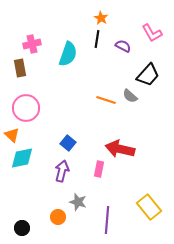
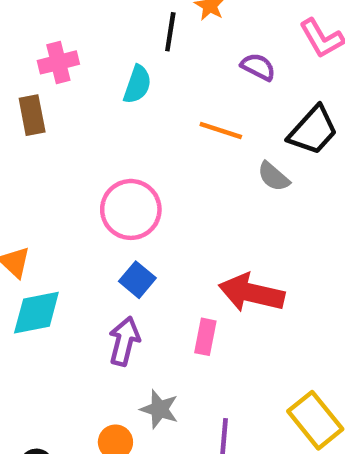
black line: (97, 39) -> (170, 32), moved
cyan semicircle: (68, 54) -> (137, 84), size x0.7
orange line: (106, 100) -> (221, 130), moved
pink circle: (26, 108) -> (131, 209), moved

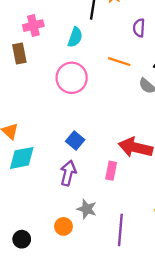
purple semicircle: (258, 67) -> (139, 28), turned -114
pink circle: (131, 209) -> (72, 78), moved

